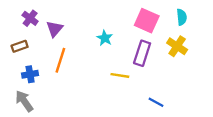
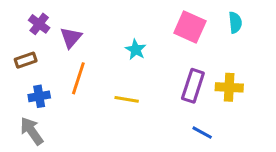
yellow cross: (177, 46) -> (229, 87), moved, turned -30
purple rectangle: (142, 53) -> (193, 86), moved
yellow line: (120, 75) -> (127, 99), moved

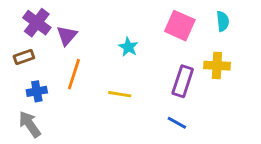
purple cross: (39, 24) -> (37, 23), size x1.4
yellow cross: (229, 87) -> (217, 66), moved
blue line: (202, 133) -> (177, 123), moved

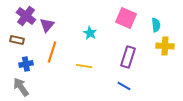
cyan semicircle: (223, 21) -> (156, 25), moved
brown rectangle: (24, 57) -> (17, 40), turned 32
yellow cross: (217, 66) -> (165, 46), moved

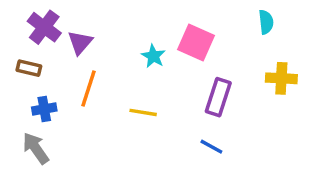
pink square: (126, 18) -> (196, 42), moved
cyan semicircle: (156, 25) -> (266, 22), moved

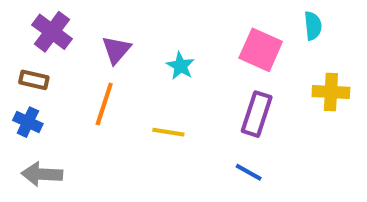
purple triangle: (80, 42) -> (116, 50), moved
pink square: (196, 42) -> (261, 50), moved
blue cross: (44, 109) -> (28, 122), moved, turned 35
gray arrow: (36, 148) -> (42, 174), turned -52

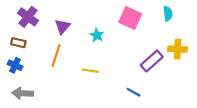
pink square: (261, 50) -> (130, 18), moved
purple rectangle: (257, 114) -> (152, 61), moved, turned 30

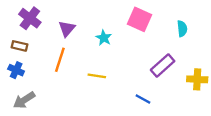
cyan semicircle: (168, 14) -> (182, 29), moved
yellow cross: (178, 49) -> (197, 79), moved
gray arrow: (23, 93) -> (24, 100), turned -36

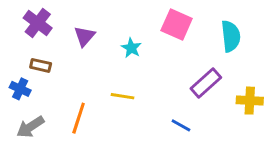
cyan semicircle: (182, 29) -> (231, 36), size x1.5
brown rectangle: (20, 46) -> (41, 65), moved
orange line: (60, 60) -> (79, 118), moved

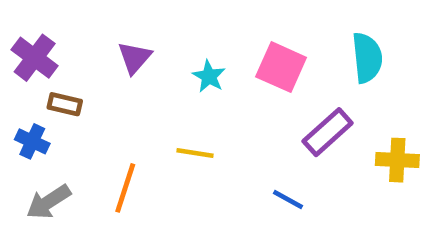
purple cross: (38, 23) -> (35, 58), moved
pink square: (177, 25) -> (281, 67), moved

